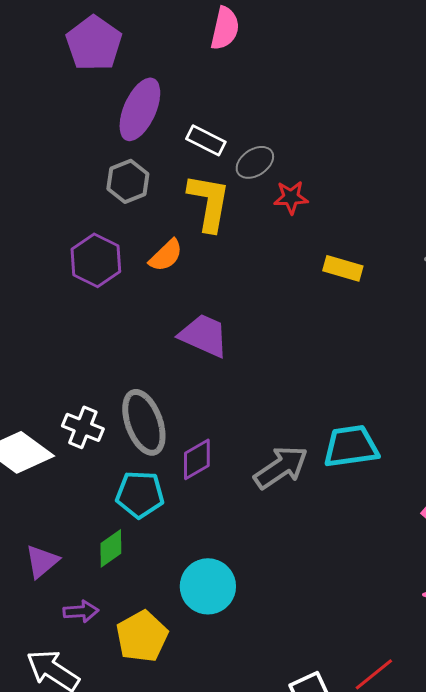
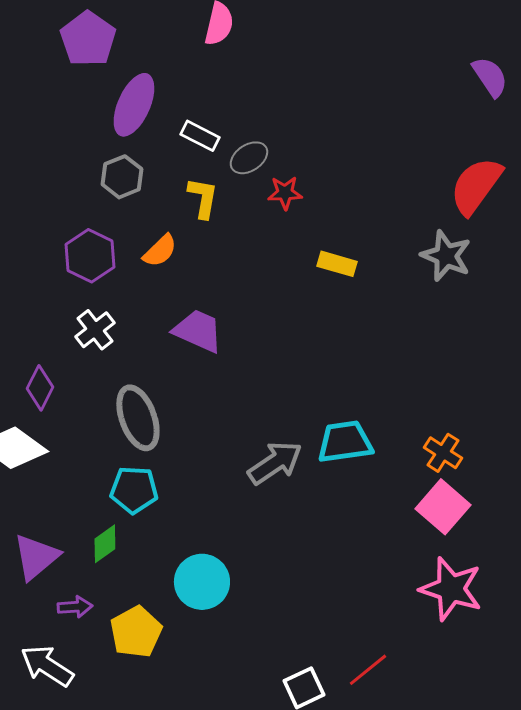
yellow L-shape: (209, 202) -> (203, 198), size x0.7
white cross: (83, 427) -> (95, 330), moved, turned 30
purple diamond: (197, 459) -> (40, 388), moved, turned -33
purple triangle: (42, 561) -> (36, 557), size x1.4

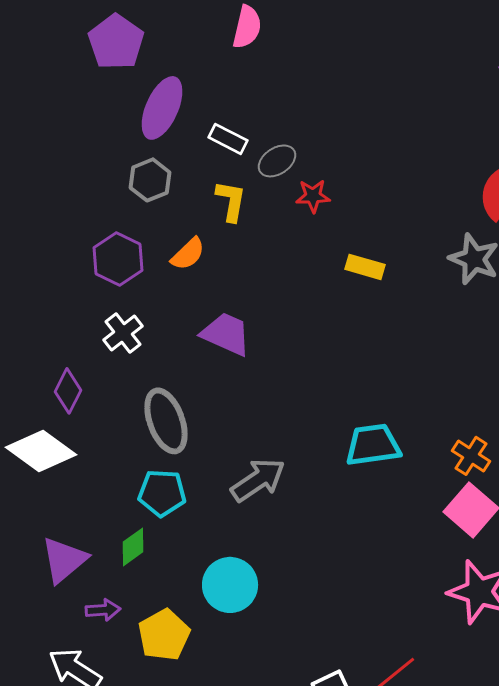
gray arrow: (275, 463) -> (258, 480), moved

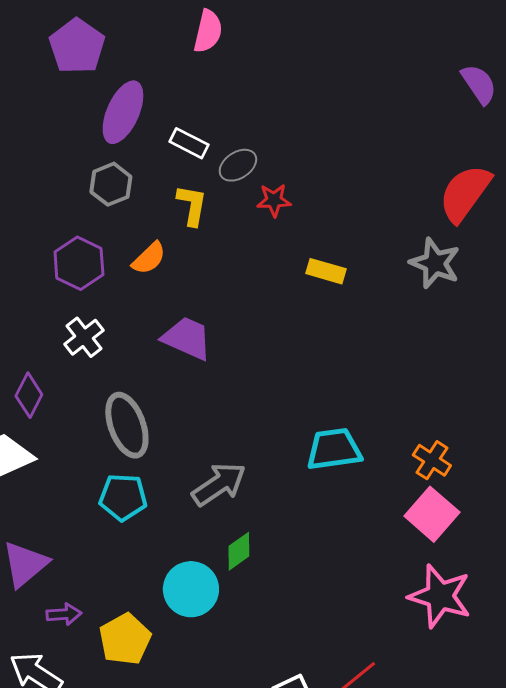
green diamond: (133, 547) -> (239, 551), moved

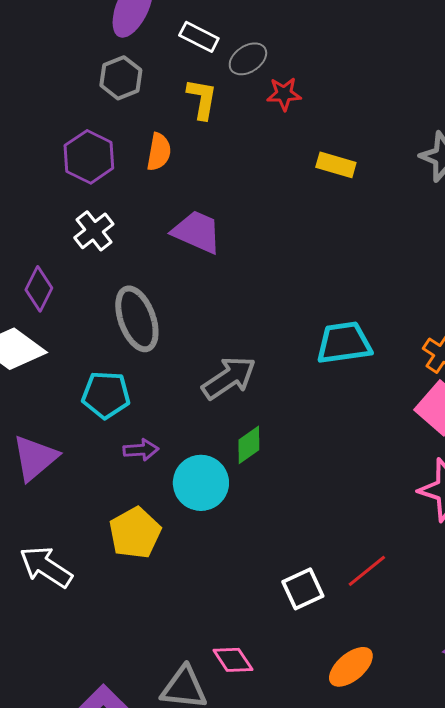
orange semicircle: (149, 258) -> (159, 152), turned -36
cyan pentagon: (123, 497) -> (106, 395), moved
purple arrow: (64, 614) -> (141, 450), moved

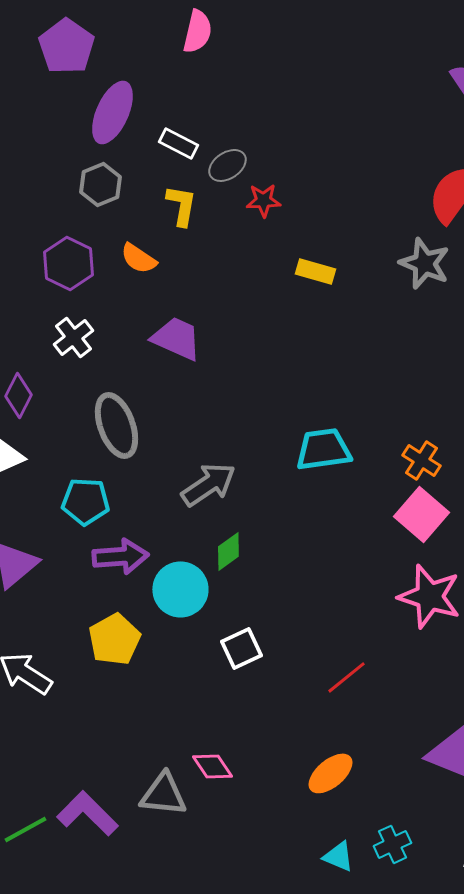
orange semicircle: (159, 152) -> (138, 258), turned 114
purple arrow: (141, 450) -> (120, 556), size x1.6
white square: (303, 589) -> (241, 648), moved

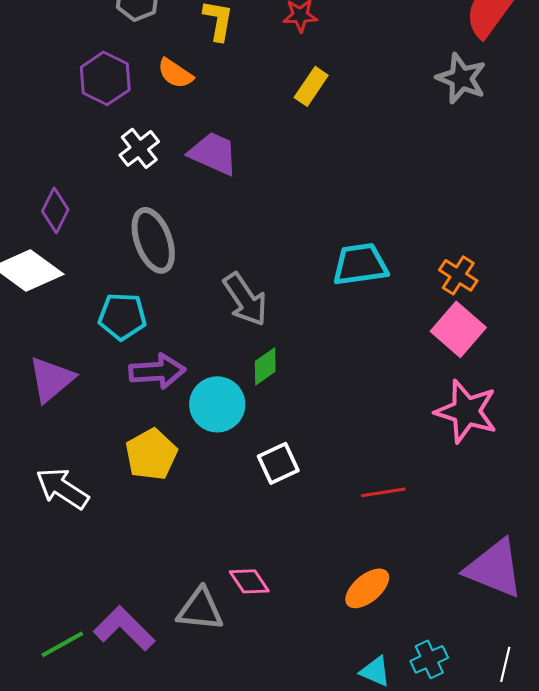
yellow rectangle: (315, 271) -> (311, 86), moved, turned -72
white cross: (73, 337) -> (139, 148), moved
gray arrow: (208, 484) -> (245, 299), turned 90
red line: (346, 677) -> (383, 492), turned 30

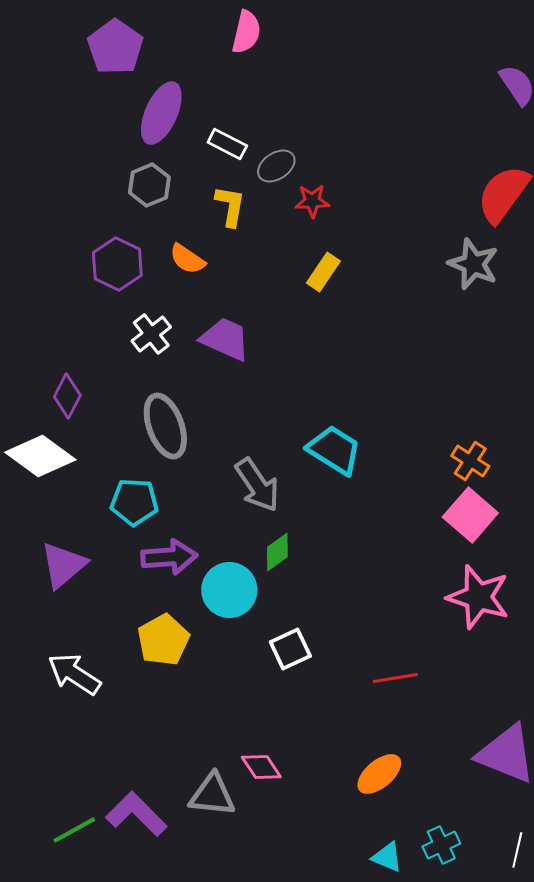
cyan trapezoid: (360, 264) -> (334, 450), moved, turned 40

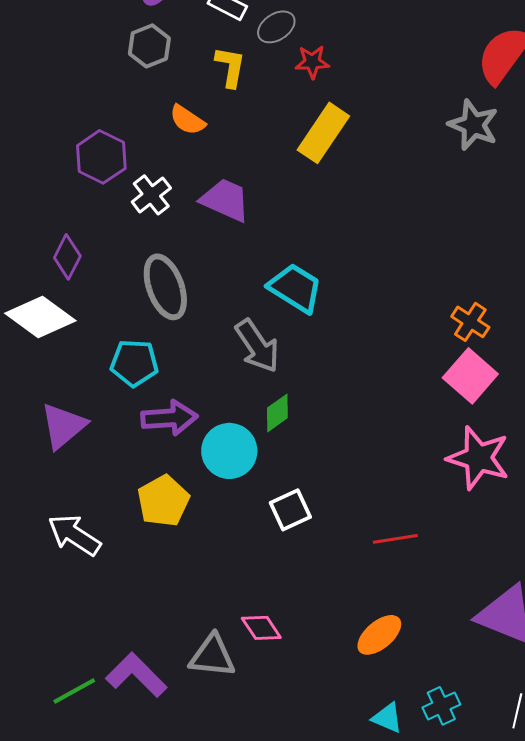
purple hexagon: (117, 264) -> (101, 157), moved
yellow rectangle: (323, 272) -> (323, 133), size x1.5
cyan trapezoid: (334, 450) -> (295, 288), moved

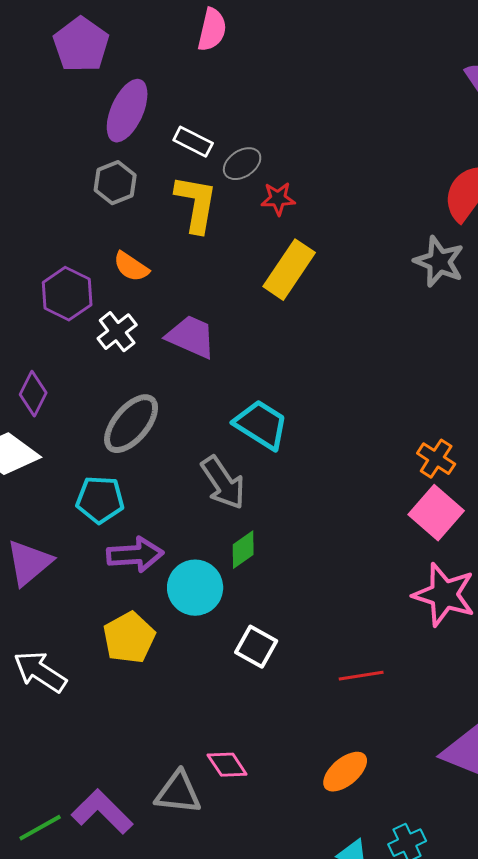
yellow L-shape: (230, 67) -> (196, 204), size x1.4
orange semicircle: (187, 120) -> (131, 267), moved
gray ellipse: (165, 287) -> (131, 424), turned 60
white square: (290, 510) -> (256, 647), turned -36

